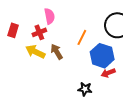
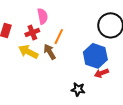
orange line: (82, 37) -> (59, 37), moved

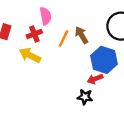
brown arrow: (50, 52) -> (82, 35), moved
red arrow: (101, 73) -> (95, 79), moved

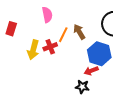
red cross: (34, 34) -> (50, 47), moved
yellow arrow: (30, 55) -> (33, 50), turned -102

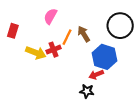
pink semicircle: (47, 15) -> (50, 16), turned -140
yellow arrow: (33, 50) -> (36, 53), turned -84

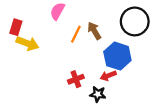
red cross: (53, 50) -> (76, 79), moved
yellow arrow: (36, 53) -> (27, 43), moved

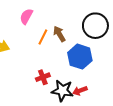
red arrow: (108, 76) -> (80, 91), moved
black star: (98, 94) -> (62, 91), size x1.5

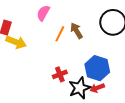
blue hexagon: (80, 57) -> (97, 68), moved
black star: (62, 91) -> (80, 88), turned -30

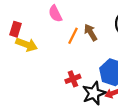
pink semicircle: (43, 13) -> (55, 14), turned -56

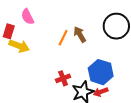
pink semicircle: (55, 14) -> (28, 17), moved

